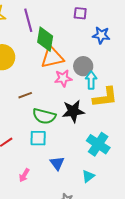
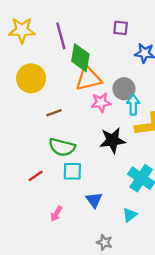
brown line: (25, 95) -> (54, 113), moved
green semicircle: (44, 116) -> (62, 147), moved

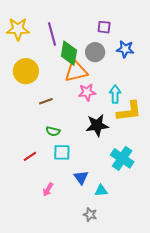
gray circle: (124, 89) -> (95, 52), moved
green semicircle: (62, 147) -> (53, 131), size x0.6
cyan triangle: (130, 215) -> (101, 190), moved, turned 32

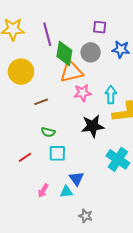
cyan triangle: (101, 190) -> (66, 192), moved

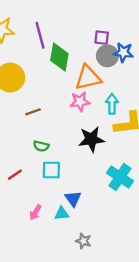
purple square: (100, 27) -> (102, 38), moved
gray circle: (91, 52) -> (107, 56), moved
orange triangle: (71, 72) -> (88, 78), moved

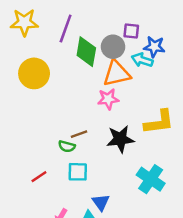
purple line: (40, 35) -> (66, 28), turned 35
gray circle: (107, 56) -> (113, 47), moved
cyan arrow: (112, 104) -> (142, 60), moved, turned -72
brown line: (33, 112) -> (79, 134), moved

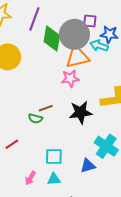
gray circle: (113, 47) -> (74, 34), size x1.5
cyan square: (78, 172) -> (54, 156), moved
blue triangle: (101, 202) -> (88, 166), moved, turned 49

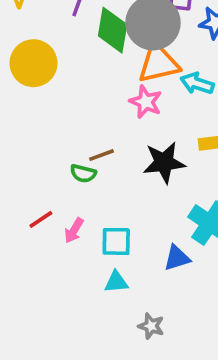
cyan arrow: (99, 46) -> (197, 83), moved
pink star: (70, 78) -> (146, 102), turned 30
pink arrow: (30, 178) -> (74, 230), moved

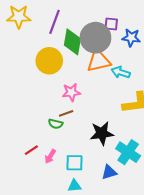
yellow circle: (34, 63) -> (49, 61), moved
pink star: (146, 102) -> (71, 92), moved, turned -30
black star: (164, 162) -> (102, 133), moved

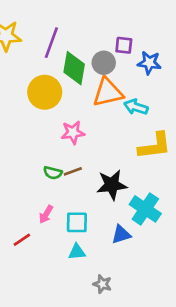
gray circle: (95, 38) -> (104, 63), size x0.6
brown line: (66, 113) -> (73, 171), moved
red line: (31, 150) -> (22, 240), moved

